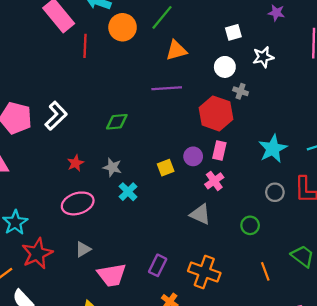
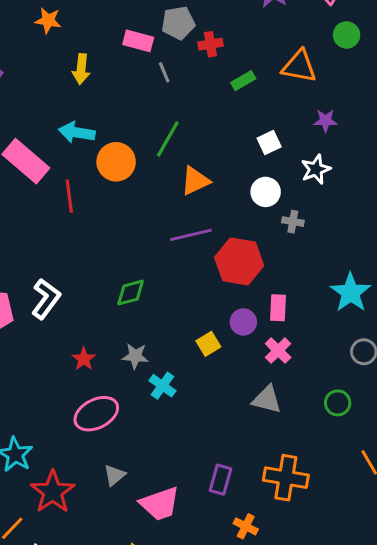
purple star: (276, 13) -> (325, 121), moved
red hexagon: (216, 113) -> (239, 261), moved

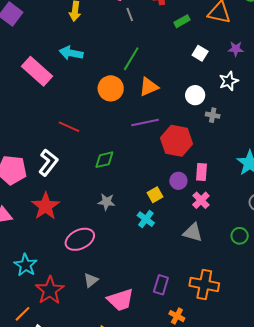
white square: (269, 143) -> (200, 53), moved, turned -35
orange circle: (116, 162) -> (111, 88), moved
red line: (69, 196) -> (69, 127), moved, turned -60
red star: (84, 359) -> (46, 206), moved, size x1.8
cyan cross: (162, 386) -> (146, 219), moved

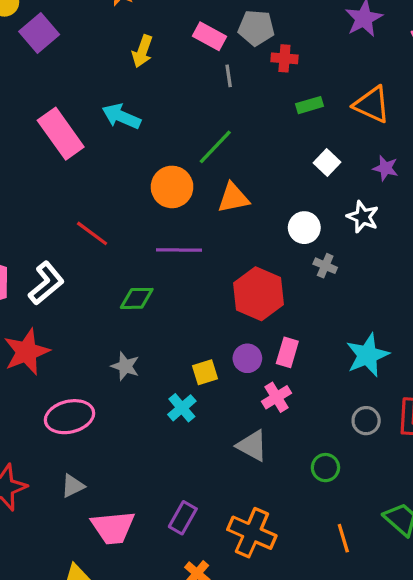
white star: (229, 81) -> (363, 217), turned 30
purple line: (145, 122) -> (179, 250), moved

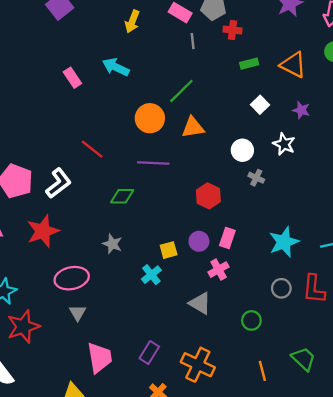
pink rectangle: (61, 134) -> (72, 78), size x0.6
red hexagon: (259, 294) -> (208, 196), size x0.7
gray triangle: (73, 486) -> (78, 313), moved, turned -36
pink trapezoid: (113, 527) -> (100, 358), turned -96

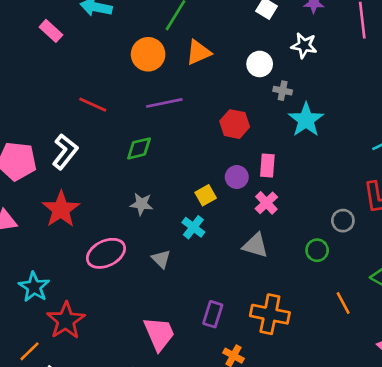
cyan star: (284, 242) -> (306, 120), moved
gray circle: (281, 288) -> (343, 221), moved
gray triangle: (78, 313) -> (161, 259), moved

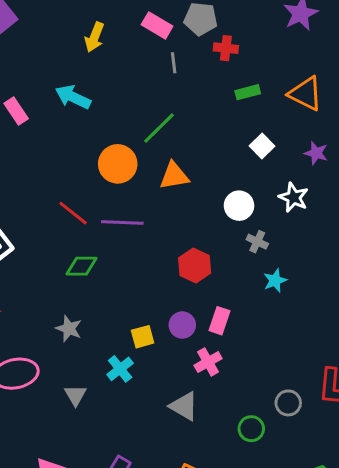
red line: (93, 105) -> (73, 213), moved
cyan star: (306, 120) -> (275, 281), size x0.6

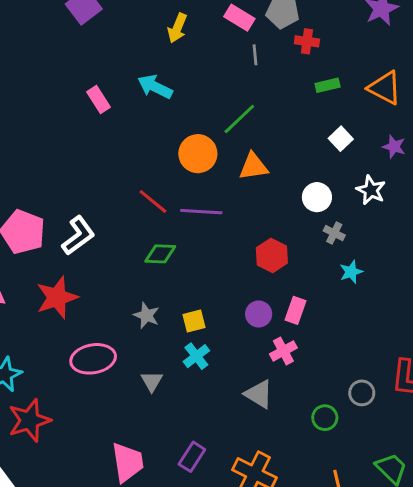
yellow square: (143, 337) -> (194, 321), moved

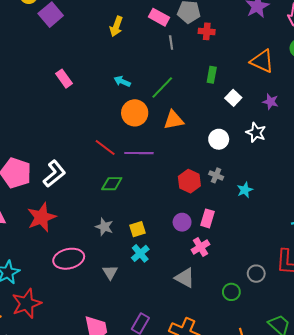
green rectangle: (328, 85) -> (212, 75), moved, turned -63
cyan arrow: (155, 87) -> (122, 81), moved, size x0.7
gray cross: (334, 233) -> (216, 175), moved

